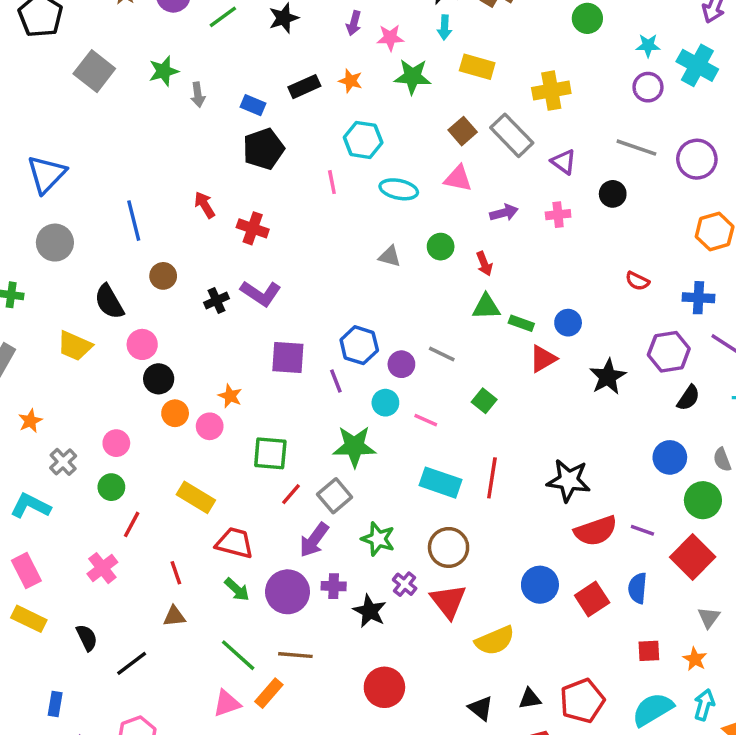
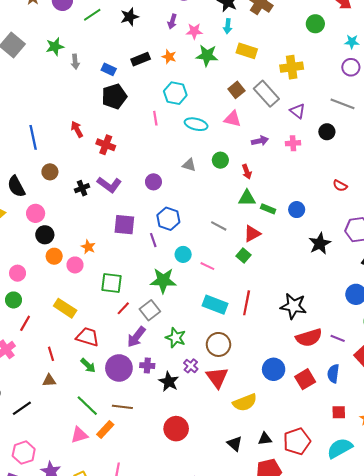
red triangle: (543, 359) -> (252, 234), moved
purple circle: (401, 364) -> (153, 182), moved

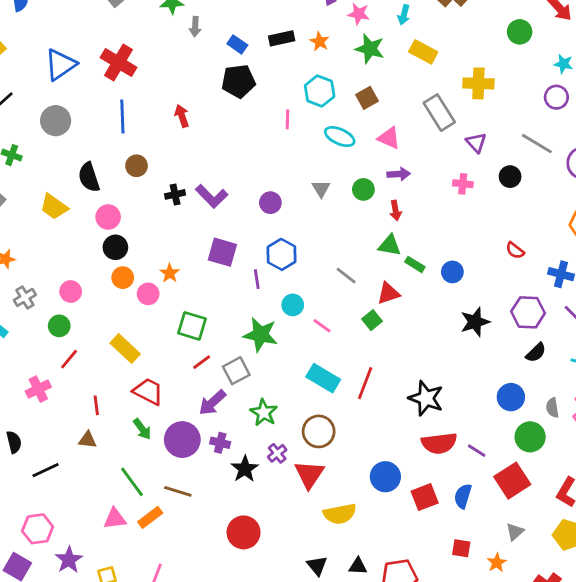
brown square: (236, 90) -> (367, 98), moved
purple arrow: (260, 141) -> (399, 174), moved
red cross: (106, 145) -> (119, 62), moved, size x1.4
gray triangle: (189, 165) -> (321, 189), turned 32

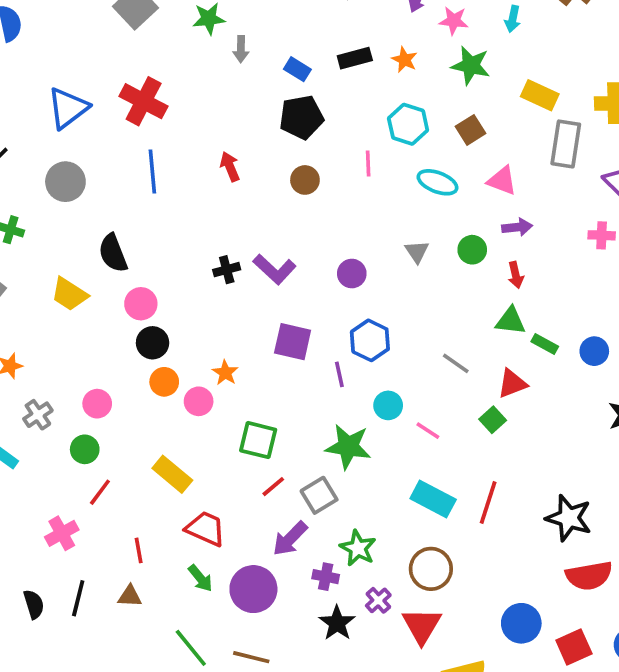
yellow rectangle: (423, 52) -> (540, 95), moved
gray rectangle: (439, 113) -> (566, 144), turned 44
brown circle: (137, 166) -> (305, 180), moved
purple cross: (220, 443) -> (326, 577), moved
black line: (45, 470) -> (78, 598), moved, turned -48

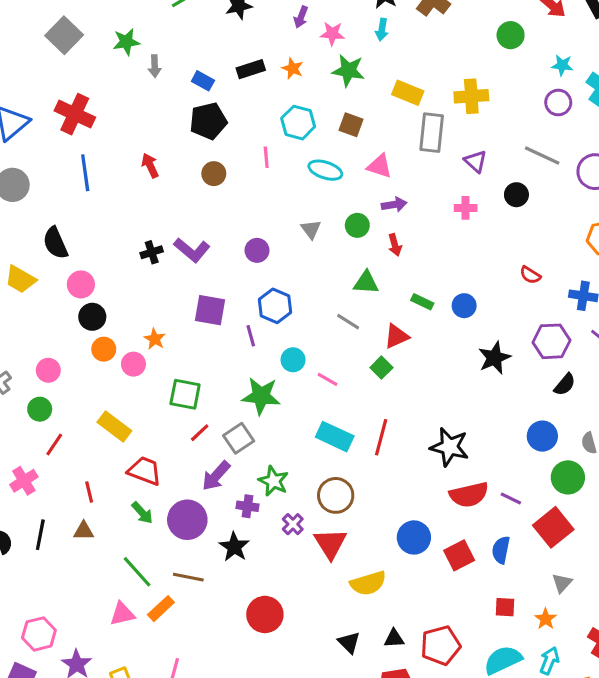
brown square: (470, 130) -> (351, 125), turned -35
green triangle: (511, 321) -> (366, 283), moved
black star: (337, 623) -> (234, 547), moved

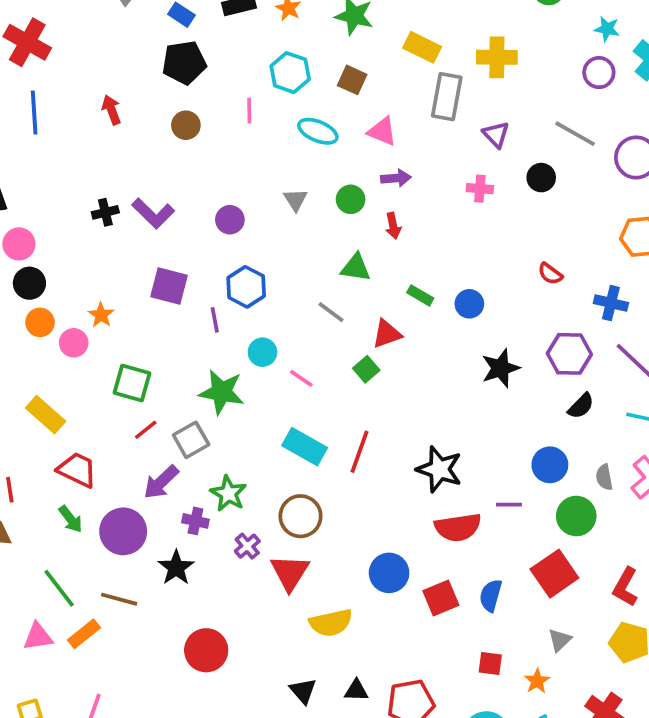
purple line: (511, 499) -> (509, 505), moved, turned -30

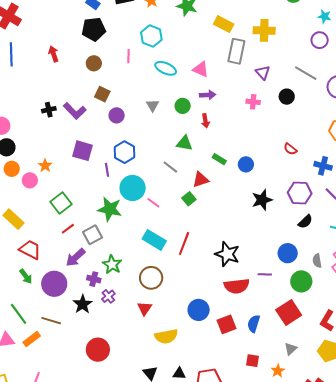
brown square: (352, 80) -> (102, 94), moved
cyan circle: (262, 352) -> (133, 188), size x1.6
green square: (132, 383) -> (61, 203), turned 35
purple cross: (247, 546) -> (108, 296), moved
red triangle: (290, 573) -> (144, 308), size x0.7

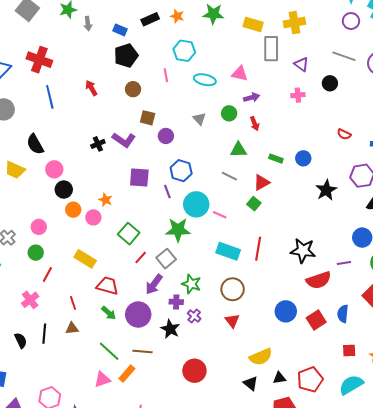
yellow semicircle: (166, 336) -> (261, 357), moved

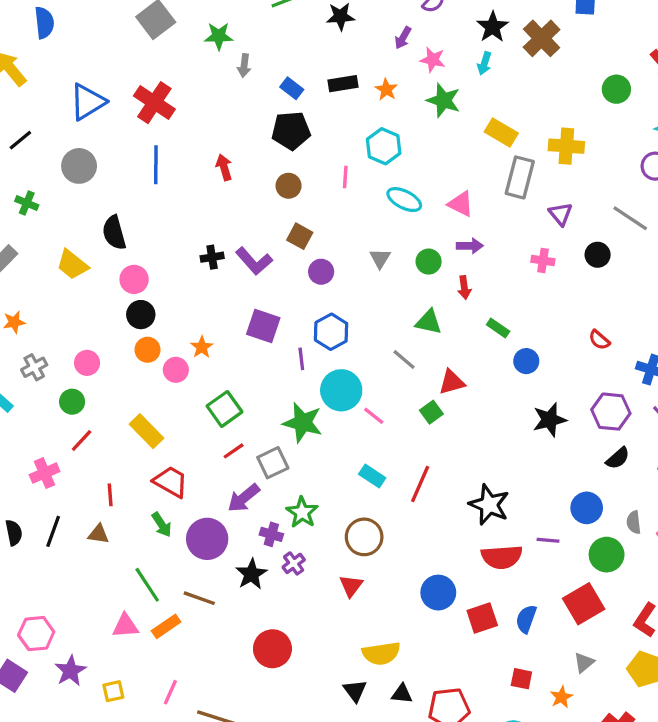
green rectangle: (276, 159) -> (498, 328), moved
cyan rectangle: (228, 251) -> (372, 476), size x0.7

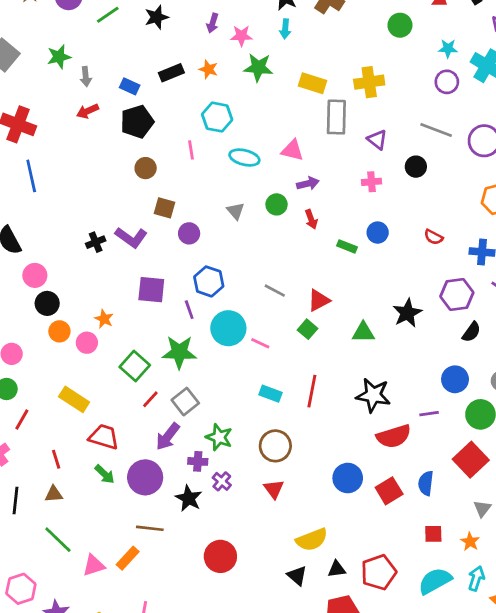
red arrow: (224, 167) -> (88, 111), moved, turned -85
green triangle: (429, 322) -> (363, 332), moved
blue circle: (526, 361) -> (378, 233), moved
green star: (303, 423) -> (179, 352), moved
green line: (147, 585) -> (58, 540), moved

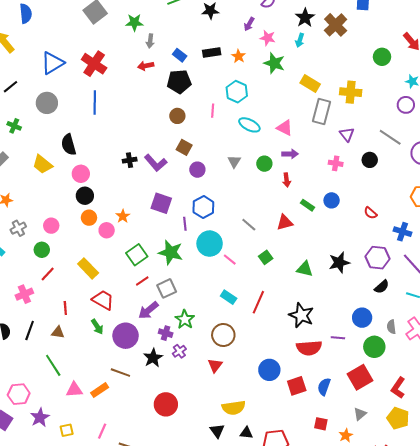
red triangle: (319, 300) -> (285, 222), moved

